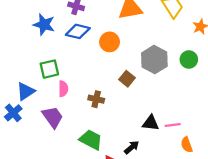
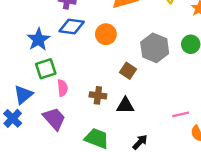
blue star: (44, 25) -> (38, 39), moved, turned 30
black triangle: (151, 123) -> (125, 105), moved

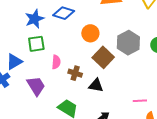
orange circle: (106, 34) -> (90, 33), moved
brown square: (128, 71) -> (103, 57), size x1.5
pink semicircle: (62, 88) -> (56, 62), moved

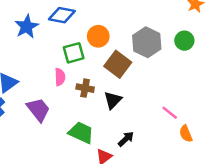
green square: (36, 44) -> (74, 53), moved
black triangle: (96, 85) -> (113, 100), turned -49
pink line: (140, 101) -> (170, 113), turned 48

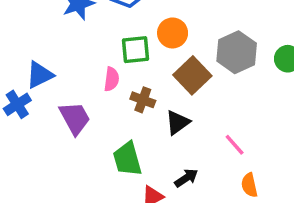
pink line: (170, 113) -> (235, 145), moved
green trapezoid: (81, 133) -> (127, 159), turned -140
orange semicircle: (186, 134) -> (249, 185), moved

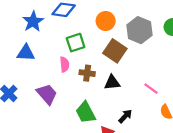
orange circle: (173, 33) -> (106, 21), moved
blue triangle: (40, 75) -> (26, 53), moved, turned 42
black triangle: (178, 122) -> (112, 83), turned 42

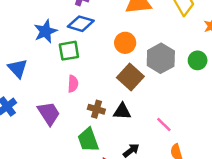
green square: (76, 43) -> (69, 51), moved
blue triangle: (26, 53) -> (18, 68), moved, turned 36
brown cross: (87, 73) -> (96, 109), moved

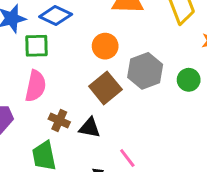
pink semicircle: (73, 84) -> (36, 86), size x1.5
pink line: (164, 124) -> (127, 158), moved

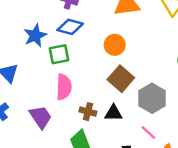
gray hexagon: (145, 71) -> (152, 98), moved

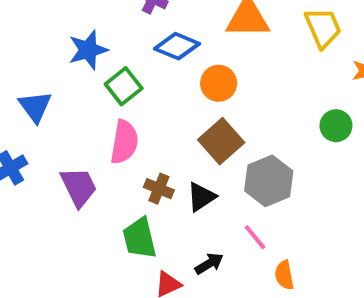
blue diamond: (70, 27) -> (177, 46), moved
green square: (59, 54) -> (124, 86), turned -35
black triangle: (114, 113) -> (201, 197), turned -42

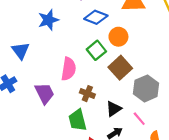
green square: (124, 86) -> (96, 50), moved
black triangle: (201, 197) -> (114, 109), moved

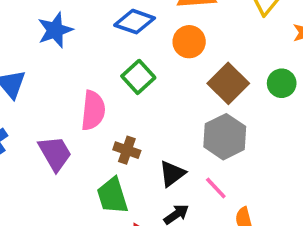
orange circle: (118, 37) -> (189, 42), moved
brown square: (120, 68) -> (228, 83), moved

